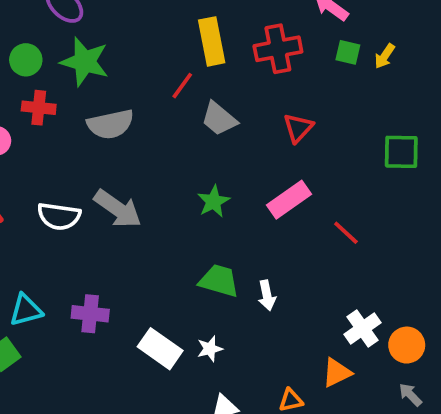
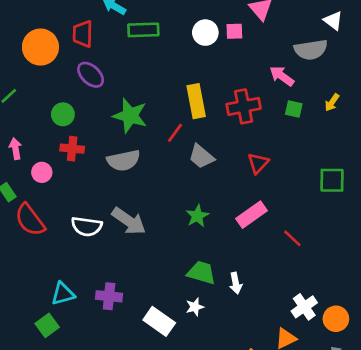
yellow arrow: (385, 56) -> (332, 102), moved
green star: (85, 62) -> (130, 116), moved
white star: (210, 349) -> (195, 307), moved

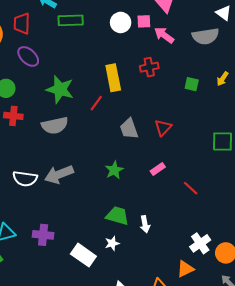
pink arrow: (282, 76) -> (164, 35), moved
red cross: (244, 106) -> (149, 67), moved, size x0.7
gray trapezoid: (201, 157) -> (129, 129), moved, turned 30
pink rectangle: (251, 215) -> (158, 169), size x0.6
gray arrow: (129, 221) -> (59, 174), turned 124

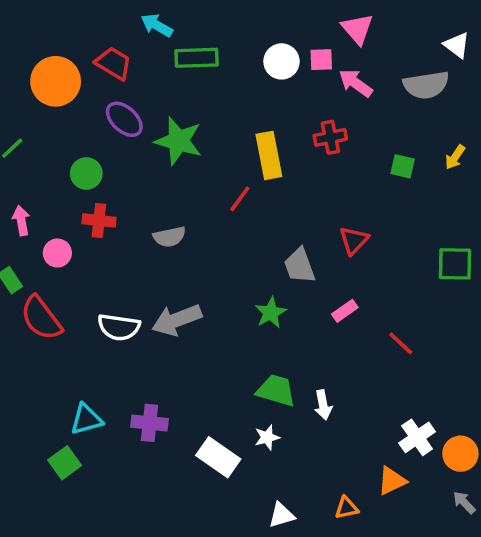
red trapezoid: (22, 24) -> (113, 63), turned 120
green star: (60, 89) -> (178, 141), moved
gray semicircle: (55, 125) -> (169, 237), size x0.7
gray trapezoid: (129, 129) -> (300, 266), moved

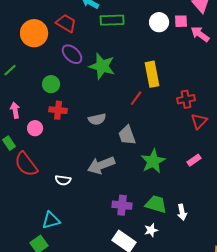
red cross: (330, 137) -> (186, 99), moved
gray trapezoid: (300, 266) -> (127, 135), moved
green star: (271, 313) -> (153, 161), size x1.4
white semicircle: (119, 327) -> (63, 180), moved, size x0.7
purple cross: (150, 423) -> (122, 205), moved

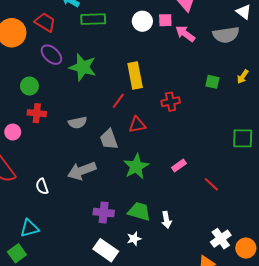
red triangle: (199, 121) -> (137, 125), moved, turned 36
white semicircle: (63, 180) -> (42, 186), turned 63

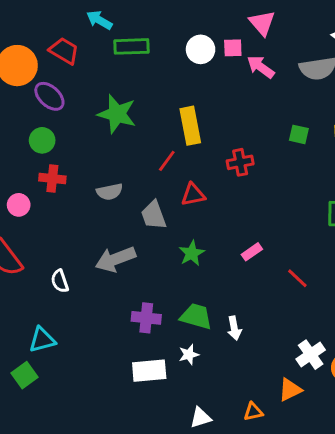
purple ellipse: (51, 55) -> (49, 96), moved
green star: (136, 167) -> (192, 253), size x0.7
white rectangle: (106, 250) -> (149, 371), turned -40

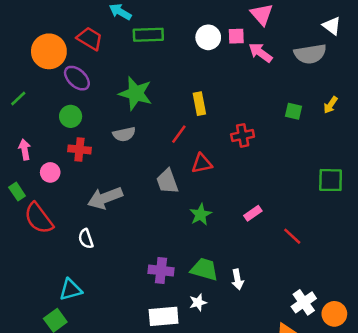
yellow rectangle: (190, 126) -> (199, 104), size x0.7
gray semicircle: (110, 192) -> (124, 134), moved
gray arrow: (115, 259) -> (105, 198), moved

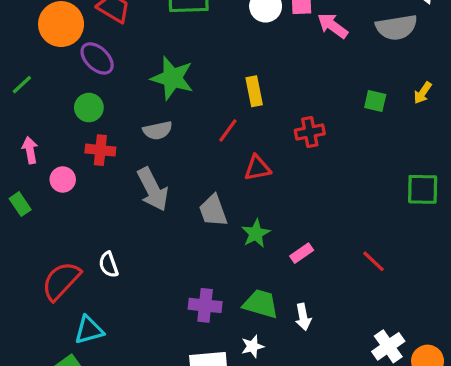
gray trapezoid: (167, 181) -> (213, 211), moved
gray arrow: (105, 198) -> (153, 189), moved, turned -96
pink rectangle: (253, 213) -> (302, 253), moved
red semicircle: (39, 218) -> (61, 281), moved, turned 80

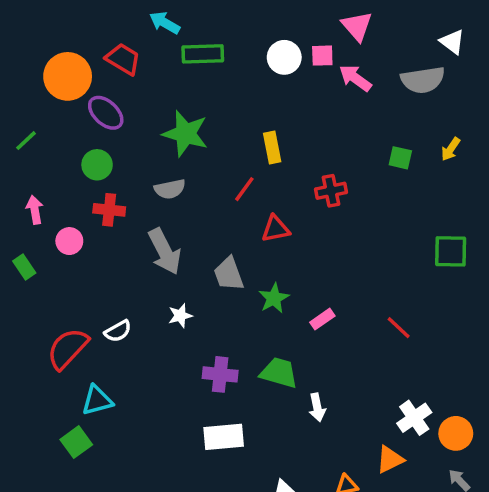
white semicircle: (109, 265) -> (118, 331), turned -100
white arrow: (303, 317) -> (317, 407), moved
white star: (252, 346) -> (180, 316), moved

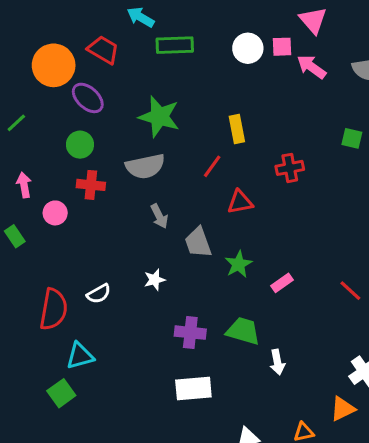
gray semicircle: (170, 189) -> (145, 166), size x1.4
gray arrow: (165, 251) -> (159, 216), moved, size x0.6
red semicircle: (68, 348) -> (54, 309), turned 147

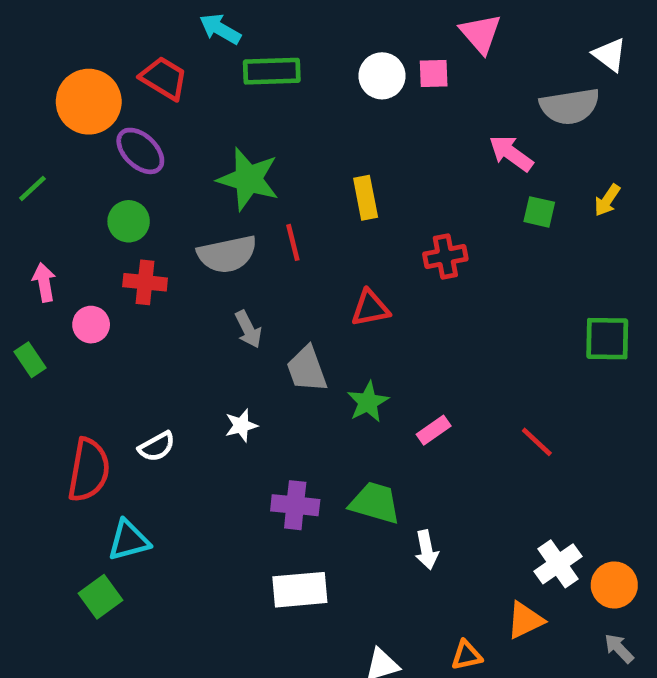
pink arrow: (312, 67) -> (511, 153), moved
red line: (212, 166) -> (293, 242), moved, turned -50

